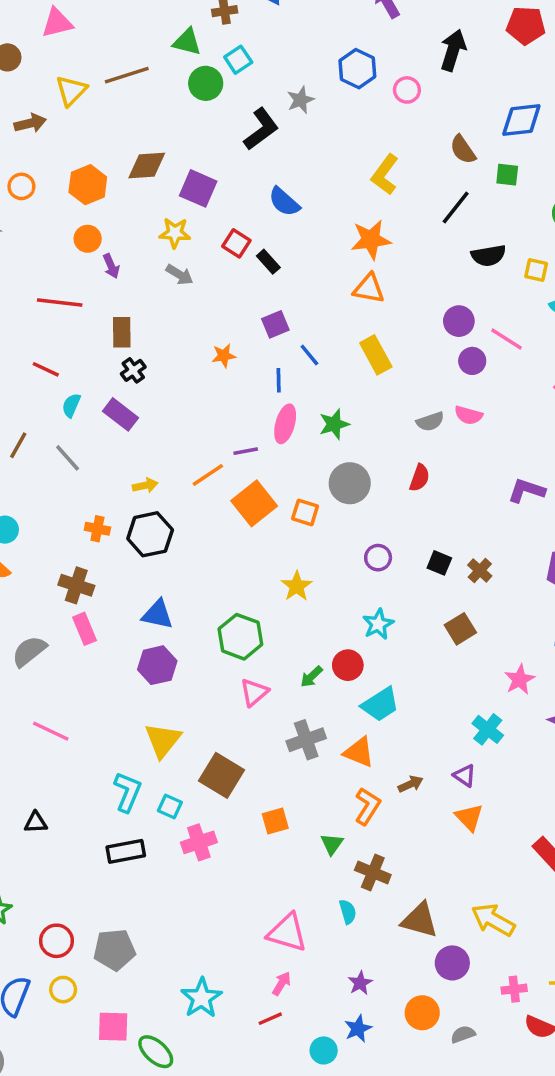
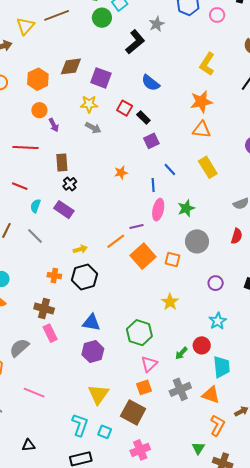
purple square: (275, 324) -> (151, 141), moved
cyan trapezoid: (380, 704) -> (222, 367), turned -60
orange square: (275, 821) -> (144, 387), moved
pink cross: (199, 842) -> (140, 450), moved

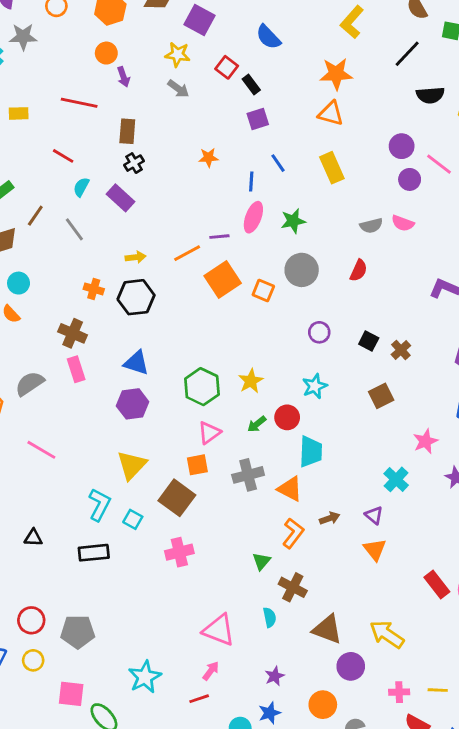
yellow star: (170, 302) -> (251, 381), moved
black triangle: (28, 445) -> (33, 538), moved

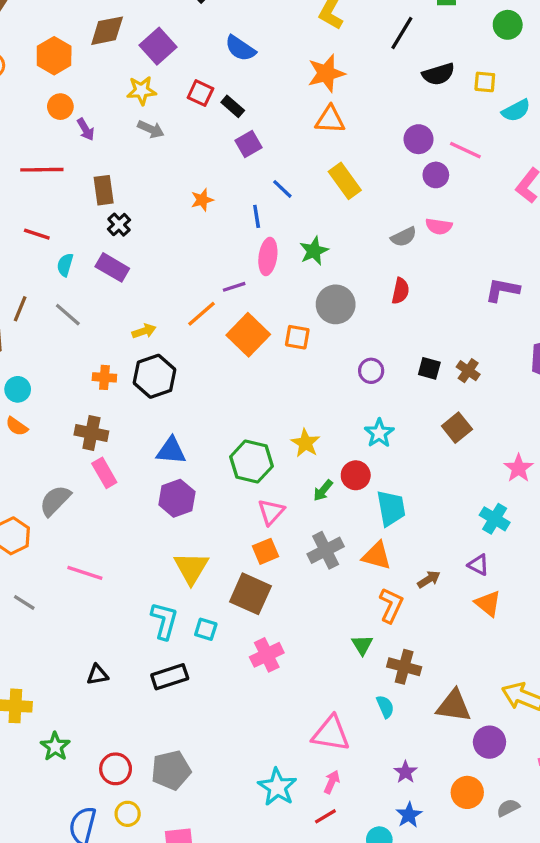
purple square: (200, 20) -> (158, 46), turned 32
cyan star: (145, 677) -> (277, 787), moved

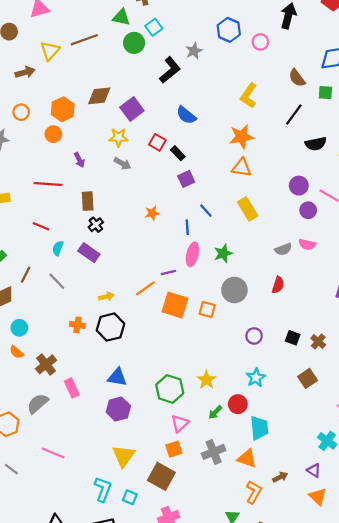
orange circle: (60, 107) -> (53, 134), moved
orange square: (248, 335) -> (175, 305), turned -32
brown cross: (91, 433) -> (46, 364), moved, turned 35

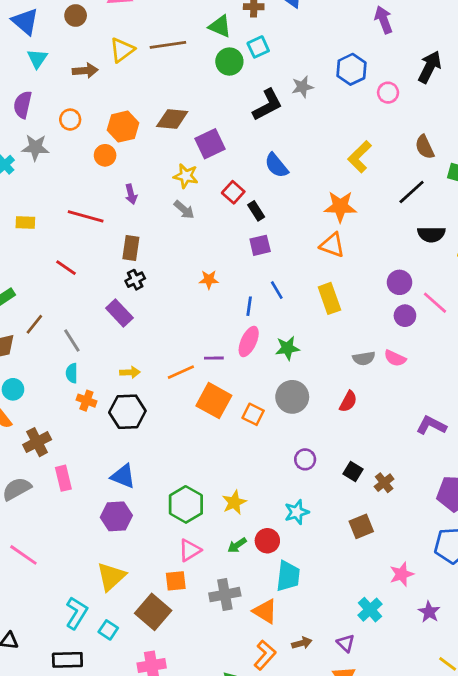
cyan semicircle: (58, 248) -> (72, 373), moved, turned -32

